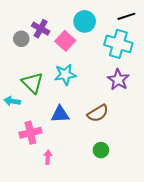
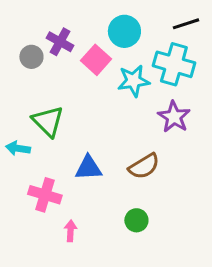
cyan star: (65, 75) -> (133, 81), moved
pink cross: (30, 133) -> (45, 195), turned 30
green circle: (101, 150) -> (136, 220), moved

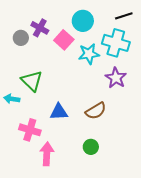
pink arrow: (70, 231) -> (47, 154), size x1.6

